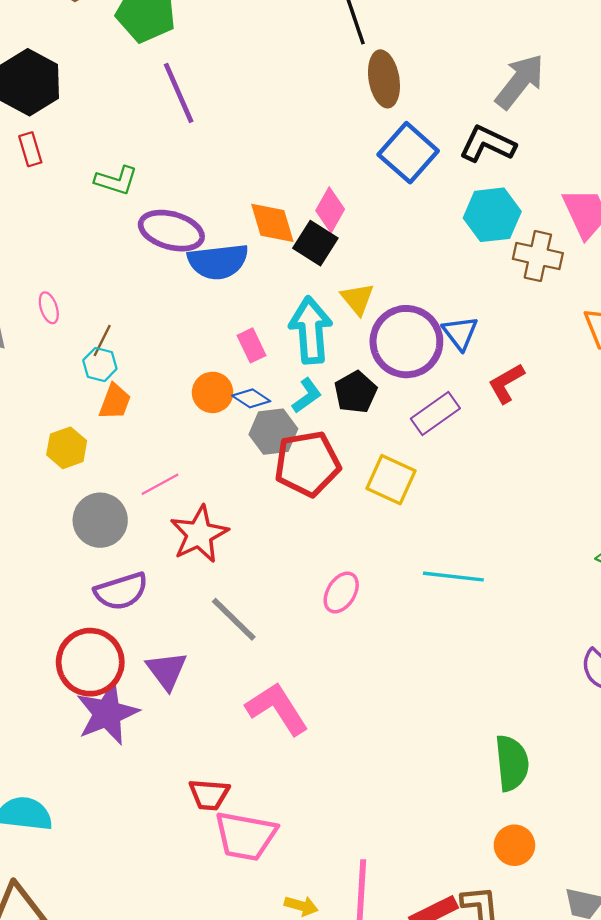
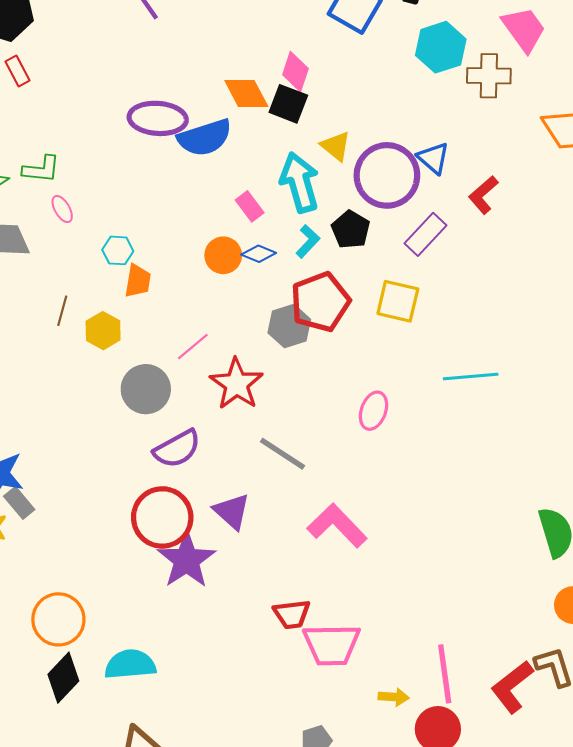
green L-shape: (116, 180) -> (41, 169), moved
brown line: (102, 340) -> (62, 311), moved
gray hexagon: (273, 432) -> (289, 326), moved

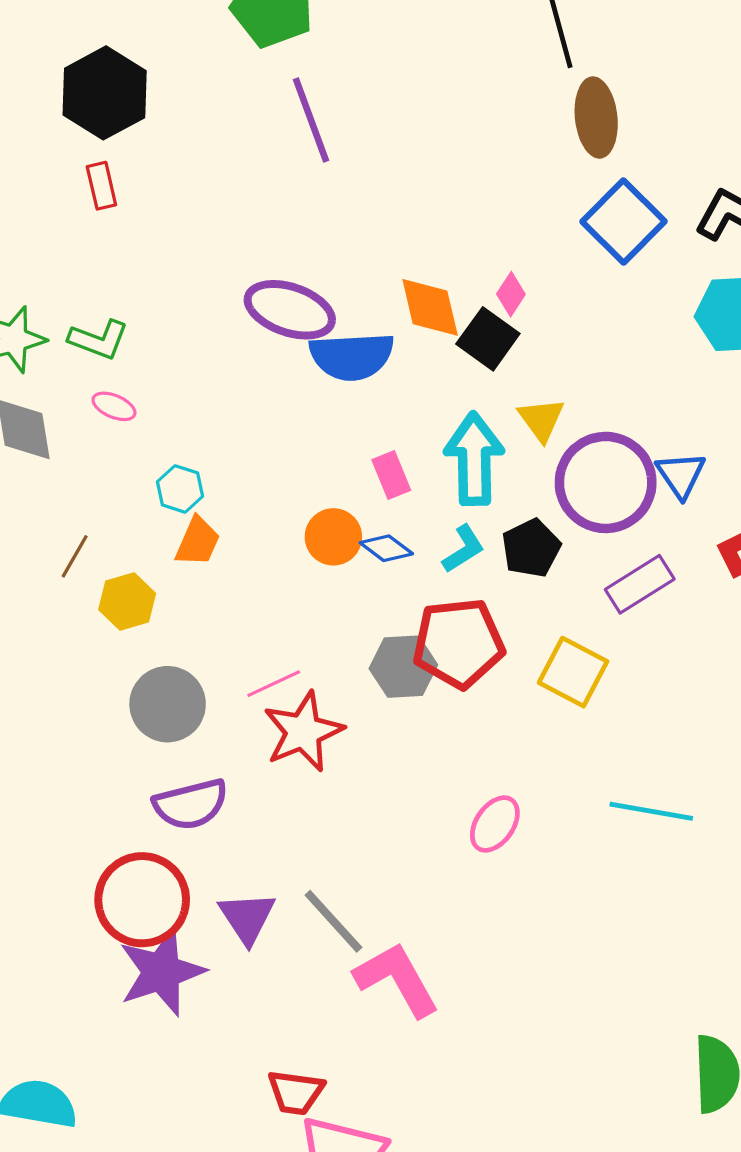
pink diamond: (295, 72) -> (511, 294), size x0.7
pink ellipse: (62, 209) -> (114, 406), turned -52
pink line: (193, 347) -> (274, 684), moved
gray line: (283, 454) -> (333, 921), moved

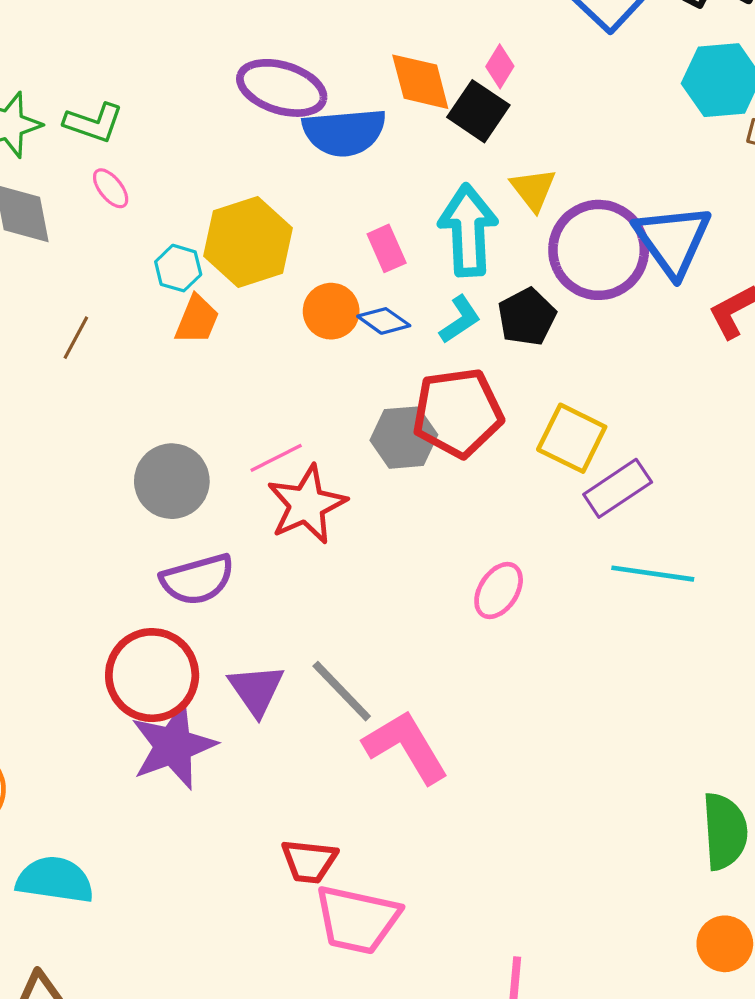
pink ellipse: (114, 406) -> (111, 188), turned 30
blue triangle: (681, 475) -> (673, 240), size x1.6
purple rectangle: (640, 584) -> (618, 488), moved
yellow hexagon: (127, 601) -> (248, 242), moved, size x1.6

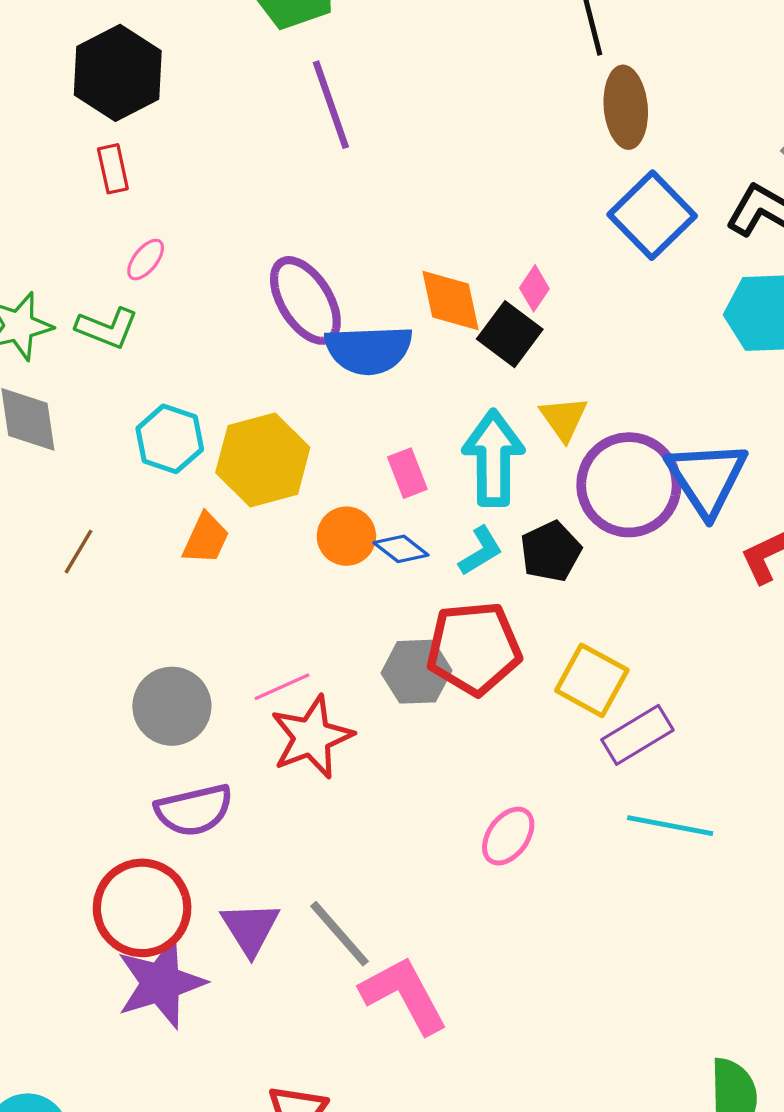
purple ellipse: (282, 88) -> (305, 300), turned 38
pink ellipse: (111, 188) -> (146, 260), moved, turned 75
cyan hexagon: (178, 268) -> (170, 439), moved, size x1.4

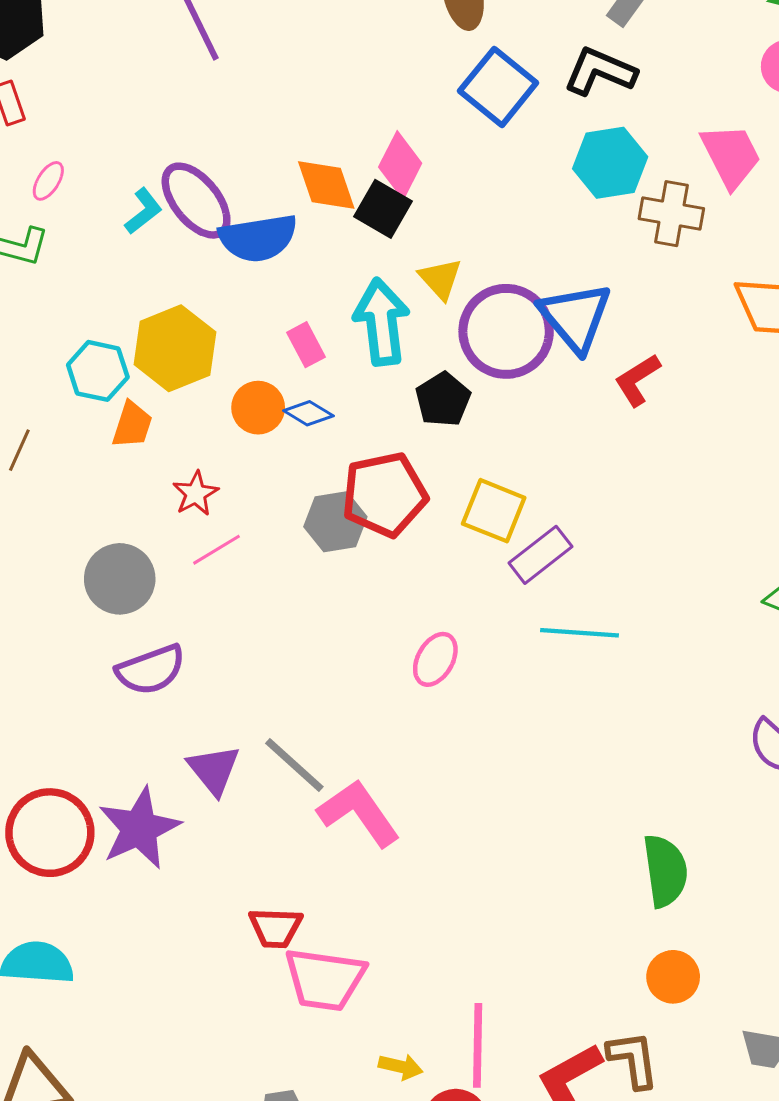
pink diamond: (534, 288) -> (400, 165), size x1.6
cyan hexagon: (170, 439) -> (98, 371), moved
cyan L-shape: (481, 551) -> (143, 211), moved
red star: (312, 737) -> (196, 494), moved, size x0.6
red circle: (142, 908) -> (50, 833), moved

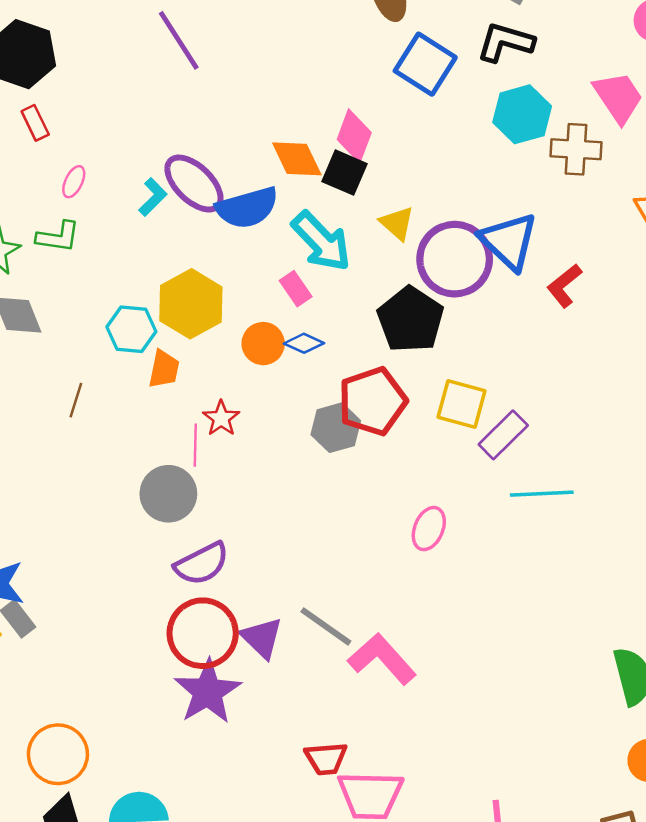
cyan arrow: (382, 322) -> (321, 241), moved, turned 150
black pentagon: (443, 399) -> (410, 320), size x1.5
pink line: (216, 550) -> (195, 445), moved, turned -51
red circle: (50, 833) -> (203, 633), moved

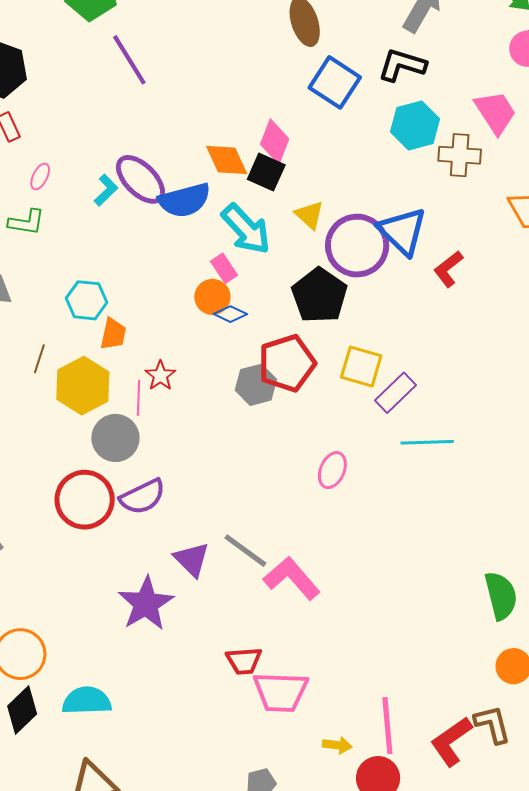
yellow hexagon: (191, 304) -> (83, 386), moved
orange circle: (263, 344) -> (212, 297), moved
red circle: (203, 633) -> (85, 500), moved

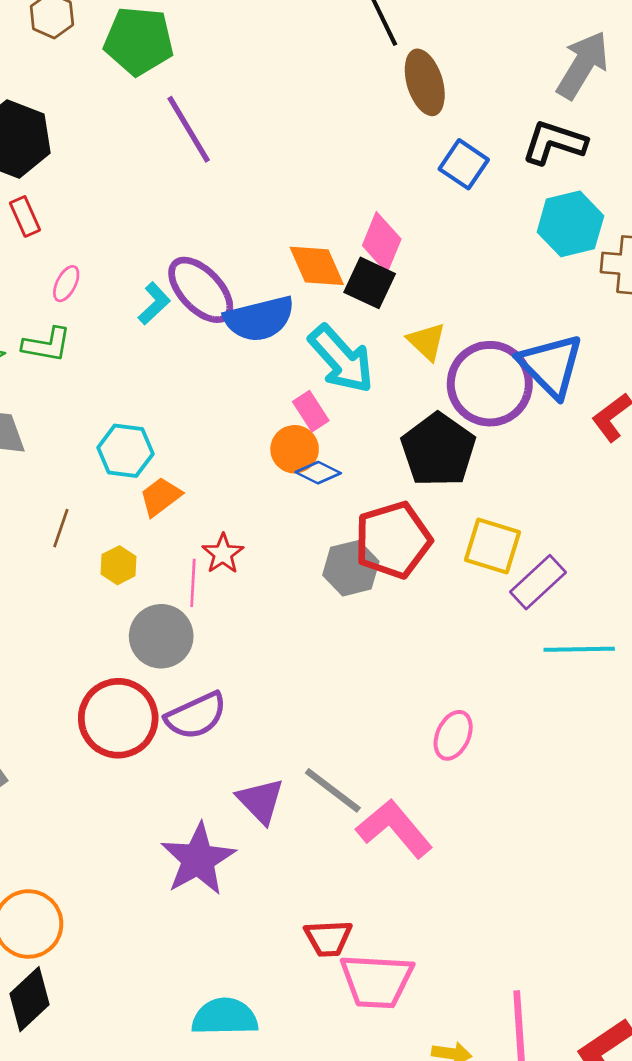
blue square: (335, 82) -> (464, 164), size x0.7
orange trapezoid: (113, 334) -> (161, 497), turned -140
yellow hexagon: (83, 386) -> (119, 565), size x0.5
pink ellipse: (332, 470) -> (453, 735), moved
cyan semicircle: (87, 701) -> (225, 1017), moved

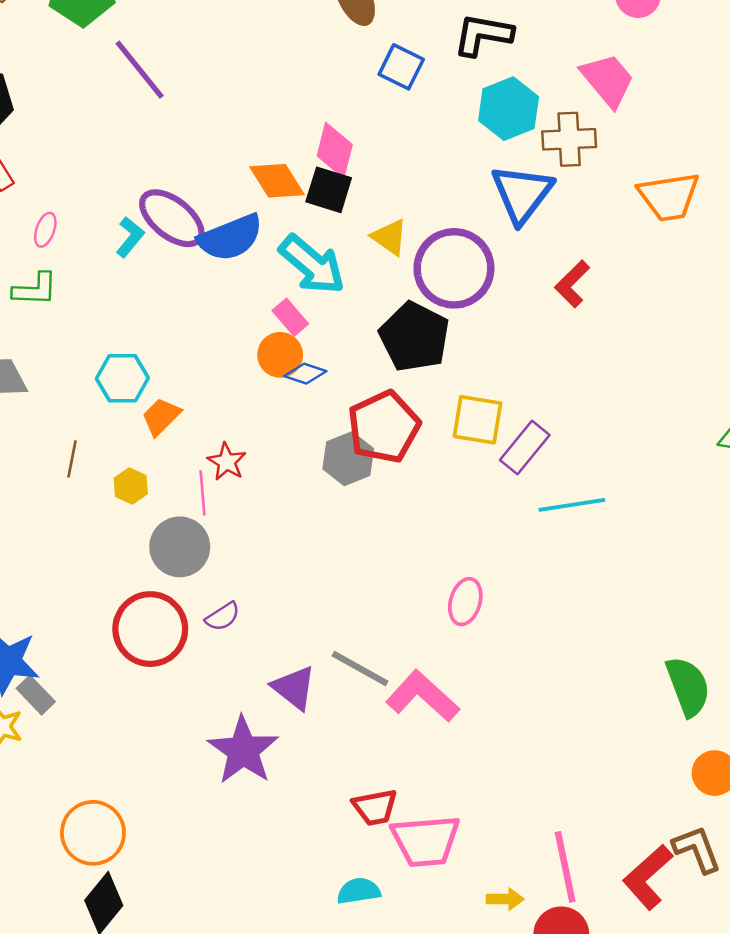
blue triangle: (551, 366) -> (522, 194), moved, turned 30
purple semicircle: (196, 716) -> (223, 617), size x0.6
cyan semicircle: (225, 1017) -> (359, 891), moved, size x0.7

